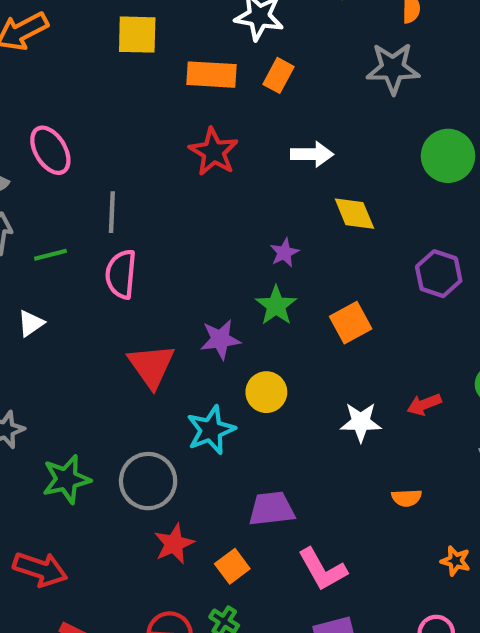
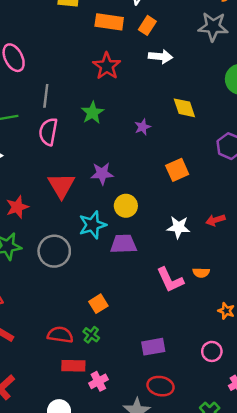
white arrow: (312, 154) -> (161, 56), moved
green star: (276, 306) -> (92, 113), moved
purple trapezoid: (272, 509) -> (123, 244), moved
red star: (174, 544) -> (17, 207), moved
pink L-shape: (322, 569) -> (170, 280), moved

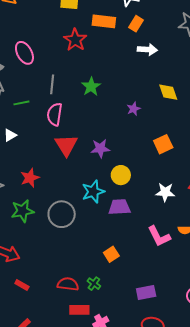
red star: (107, 66) -> (75, 40), moved
green star: (92, 113) -> (91, 87), moved
red triangle: (61, 185) -> (66, 145), moved
orange square: (98, 304) -> (111, 254), moved

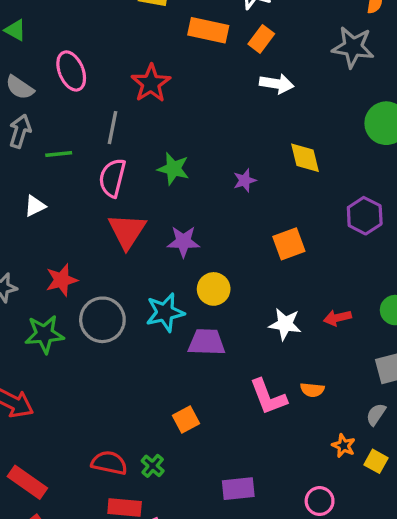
red star: (75, 40) -> (151, 83), moved
green star: (91, 87) -> (173, 169), moved, turned -30
gray circle: (62, 214) -> (102, 320), moved
red rectangle: (22, 285) -> (27, 482), moved, size x1.6

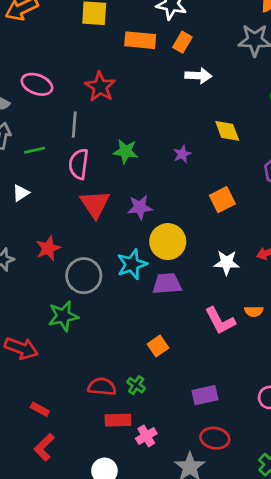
pink ellipse: (71, 71) -> (37, 84), turned -40
yellow circle: (214, 289) -> (168, 242), size x1.4
green star: (44, 334) -> (63, 316), moved
red rectangle: (27, 482) -> (40, 409), size x0.6

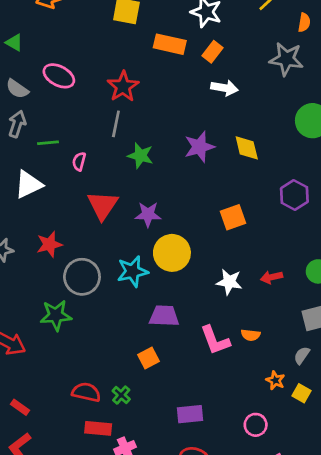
gray line: (74, 125) -> (116, 124), moved
purple star: (182, 154) -> (199, 147), moved, size x1.6
pink semicircle: (79, 164) -> (79, 161), moved, size x0.6
white triangle: (21, 193) -> (28, 184), size x1.6
purple trapezoid: (167, 284) -> (164, 316), moved

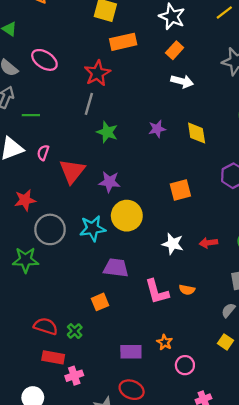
orange rectangle: (170, 44) -> (123, 42), moved, turned -30
purple star: (199, 147) -> (157, 129), size x0.7
pink semicircle: (79, 161) -> (43, 153), moved
orange star: (275, 380) -> (165, 342), moved

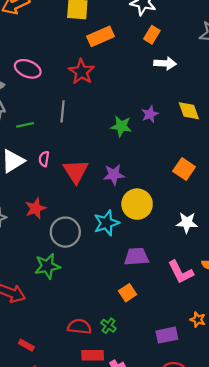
gray line: (89, 104) -> (63, 111), moved
green star: (107, 132) -> (121, 126), moved
orange square: (180, 190) -> (184, 169), turned -30

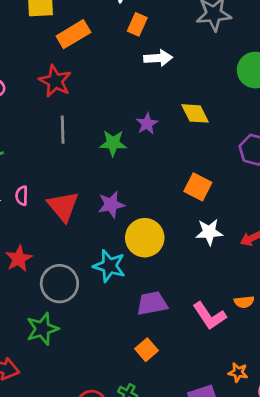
gray line: (63, 111) -> (63, 130), moved
cyan star: (106, 223) -> (109, 266), turned -30
white star: (187, 223) -> (209, 232), moved

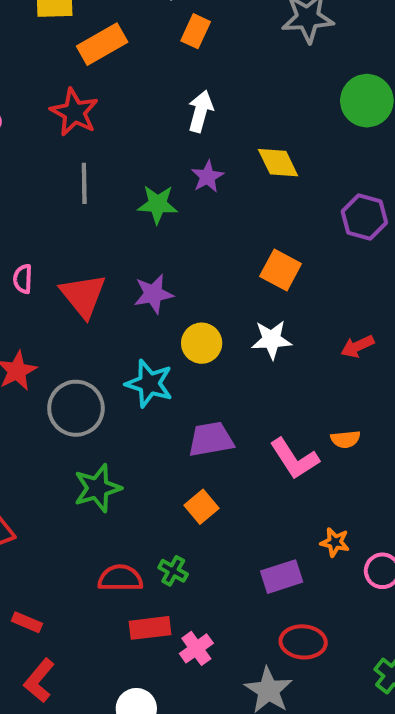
white arrow: (158, 58) -> (201, 111), moved, turned -72
white star: (209, 232) -> (272, 340), moved
yellow circle: (145, 238) -> (202, 343), size x0.7
green star: (42, 329) -> (97, 488), moved

